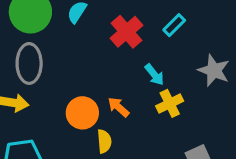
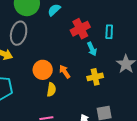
cyan rectangle: (174, 25) -> (109, 32), turned -56
cyan arrow: (154, 75) -> (92, 49), moved

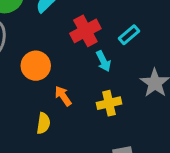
cyan rectangle: (109, 32) -> (129, 35), turned 48
orange circle: (43, 70) -> (36, 66), moved

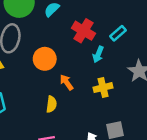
red cross: (85, 31) -> (84, 31), turned -30
cyan arrow: (103, 61) -> (98, 54), turned 49

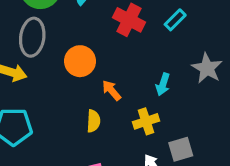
cyan arrow: (98, 54) -> (163, 84), moved
yellow cross: (103, 88) -> (146, 121), moved

